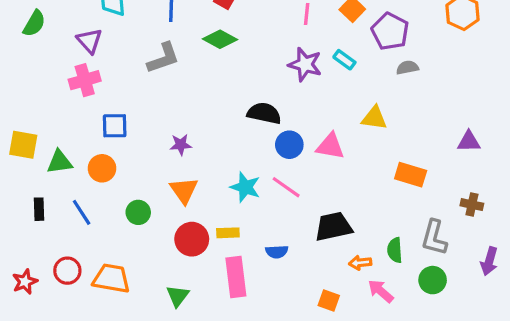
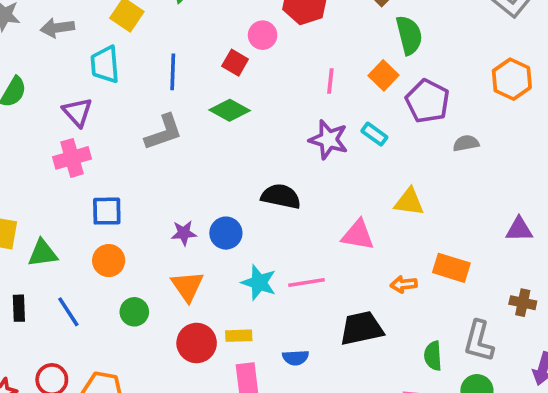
gray semicircle: (407, 68) -> (466, 143), moved
blue circle: (289, 145) -> (226, 233), moved
orange circle: (102, 168) -> (109, 261), moved
pink line: (286, 187) -> (307, 283), turned -44
orange arrow: (360, 263) -> (404, 284), moved

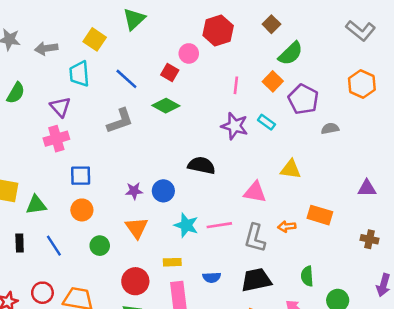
green semicircle: (409, 35) -> (291, 53), turned 60
blue line: (173, 72) -> (126, 79), turned -50
black trapezoid: (362, 328) -> (256, 280), moved
gray L-shape: (479, 341) -> (255, 238), moved
red circle: (197, 343) -> (135, 281), moved

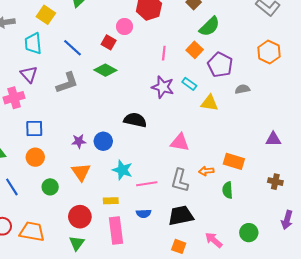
purple triangle: (60, 107) -> (29, 74), moved
yellow triangle: (291, 169) -> (209, 103), moved
pink line: (219, 225) -> (147, 184), moved
green semicircle: (307, 276) -> (228, 190), moved

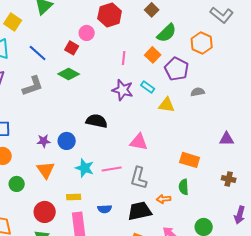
orange hexagon: (269, 52) -> (202, 43), moved
orange arrow: (206, 171) -> (164, 199), moved
pink line: (147, 184) -> (112, 169), moved

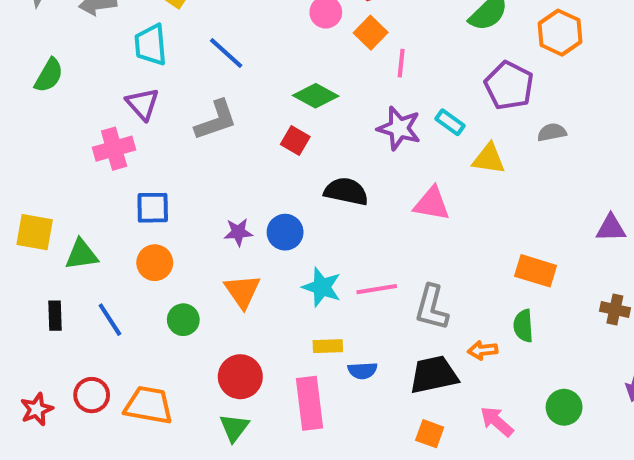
red square: (72, 48) -> (295, 141), moved
orange square: (153, 55) -> (371, 33), moved
green diamond: (69, 74) -> (316, 96), moved
pink triangle: (139, 142) -> (432, 204), moved
yellow rectangle: (74, 197) -> (328, 346), moved

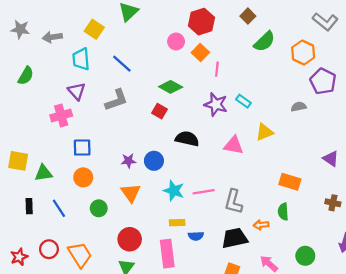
purple pentagon: (509, 86) -> (323, 81), moved
yellow triangle: (489, 159) -> (264, 132), moved, turned -30
purple triangle: (611, 228) -> (331, 159), turned 35
orange trapezoid: (149, 405) -> (80, 255), turned 48

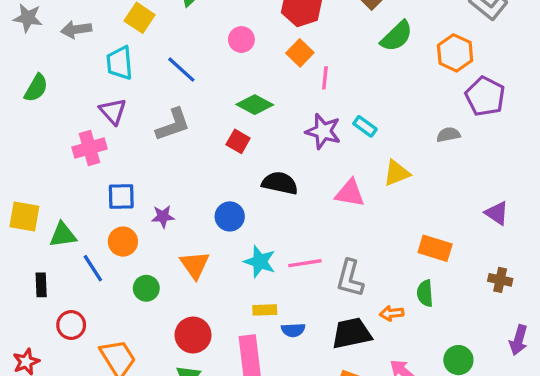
pink circle: (176, 41) -> (241, 40), moved
purple star: (129, 161) -> (163, 216), moved
blue line: (59, 208) -> (93, 268), moved
red circle: (49, 249) -> (71, 325), moved

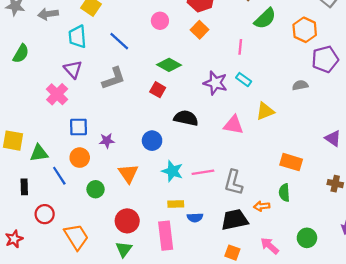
pink line: (325, 78) -> (240, 47), moved
purple pentagon: (485, 96) -> (325, 59), turned 30
pink cross: (90, 148) -> (57, 94), turned -30

